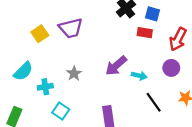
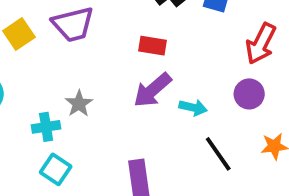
red rectangle: (145, 33) -> (152, 46), moved
cyan cross: (45, 87) -> (46, 127), moved

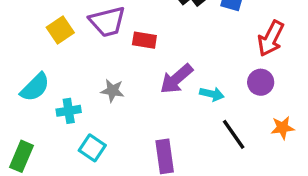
red rectangle: (152, 46) -> (144, 40), moved
gray star: (79, 104) -> (112, 91), turned -30
cyan cross: (46, 127) -> (69, 111), moved

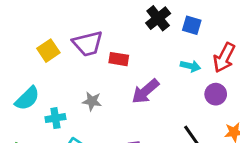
cyan arrow: (212, 94) -> (190, 66), moved

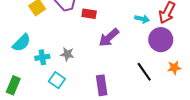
purple circle: (216, 94) -> (161, 40), size x1.5
gray star: (92, 101) -> (67, 54), moved

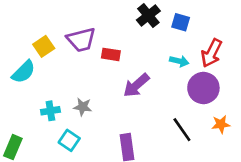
cyan semicircle: (22, 43) -> (24, 72), moved

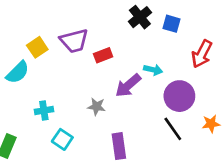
red rectangle: (111, 54) -> (103, 55), turned -30
cyan arrow: (179, 61) -> (153, 70), moved
purple circle: (203, 88) -> (179, 96), moved
gray star: (83, 107) -> (97, 107), moved

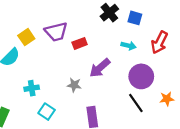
cyan arrow: (153, 70) -> (128, 46), moved

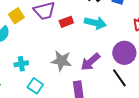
cyan arrow: (128, 46) -> (95, 23), moved, size x1.5
purple arrow: (100, 68) -> (90, 62), moved
gray star: (74, 85) -> (61, 61), size x1.5

